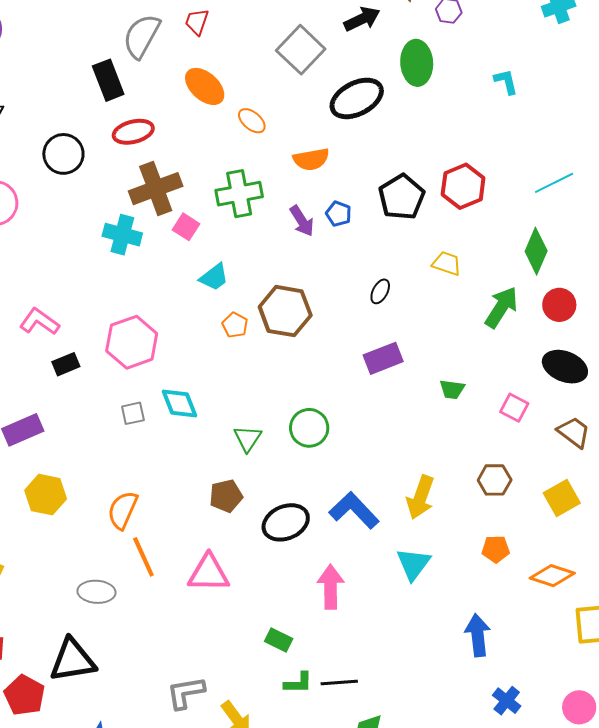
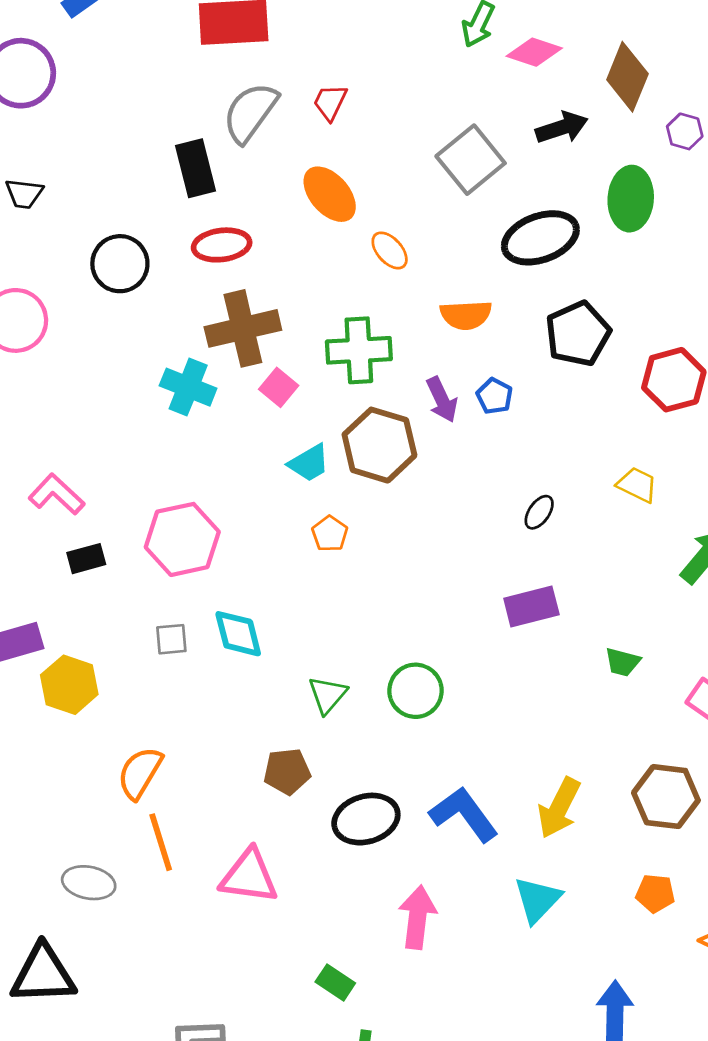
black pentagon: (402, 197) -> (578, 334), moved
brown hexagon: (285, 311) -> (379, 445), moved
brown hexagon: (495, 480) -> (666, 797), size x1.4
yellow hexagon: (46, 495) -> (69, 685), moved

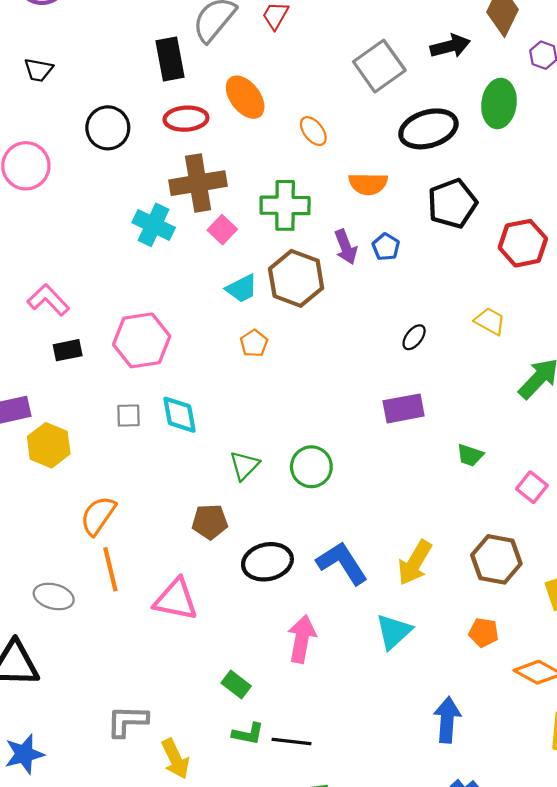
orange ellipse: (330, 194) -> (245, 97), moved

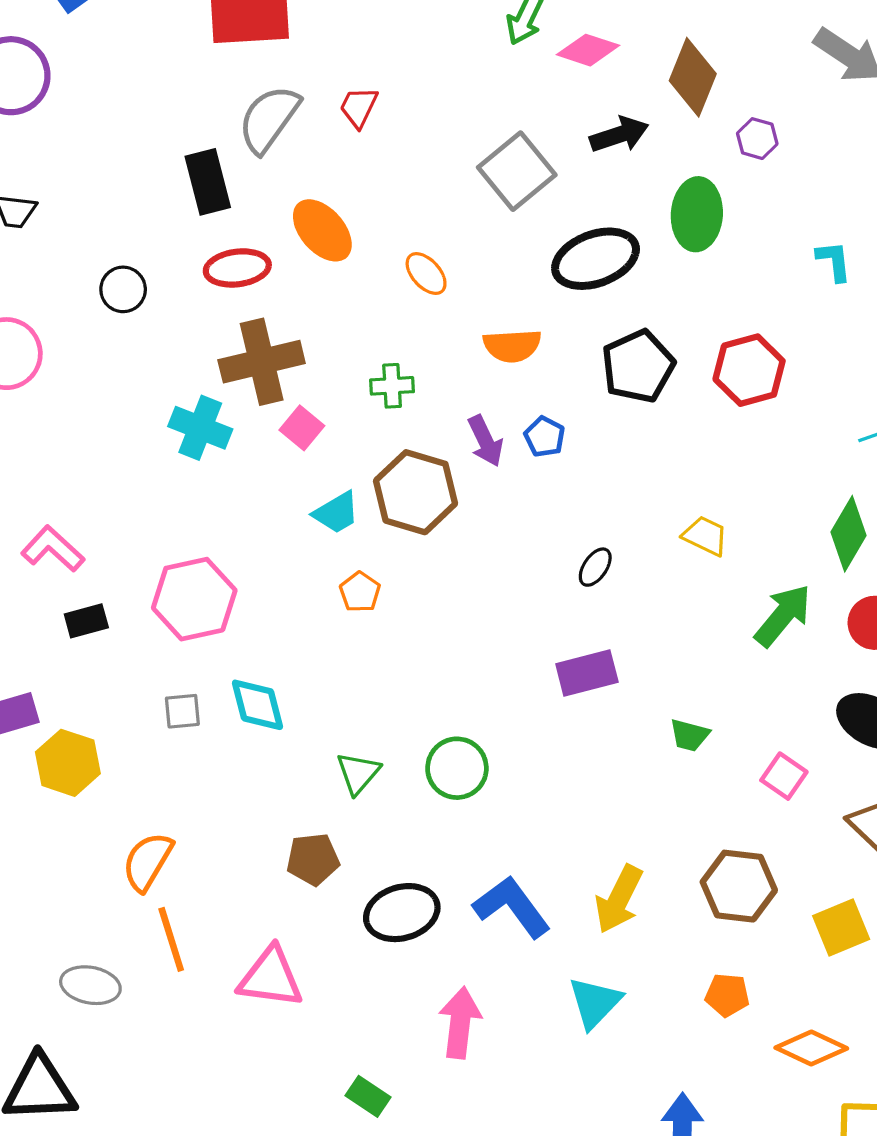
black circle: (108, 128) -> (123, 289), size x0.7
green cross: (285, 205) -> (392, 386), size x0.6
red hexagon: (523, 243) -> (749, 370), moved

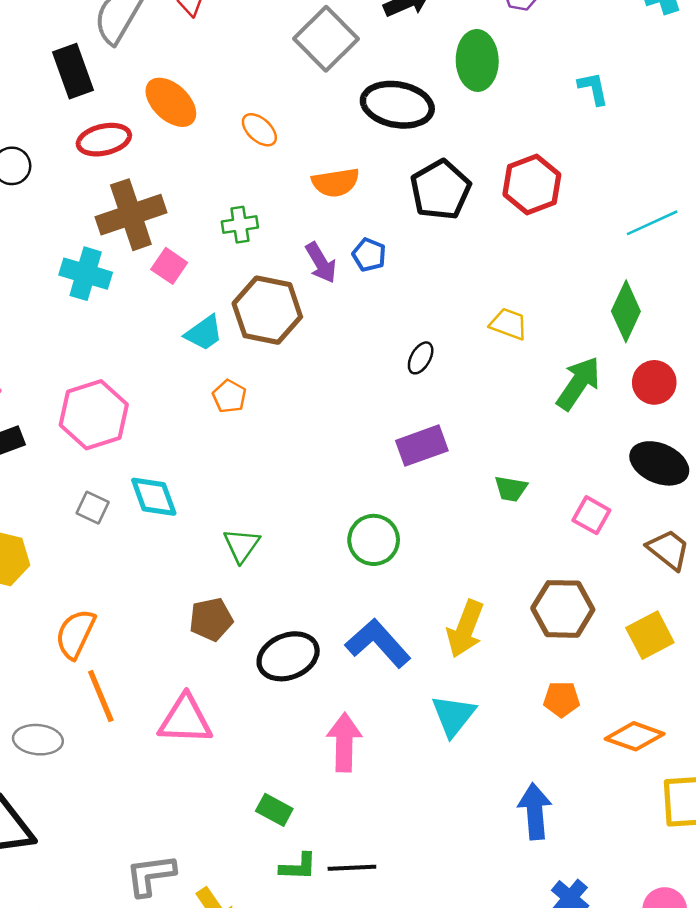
black ellipse: (596, 259) -> (397, 105), turned 36
gray square: (182, 711) -> (93, 508), turned 36
green circle: (457, 768) -> (374, 540), moved

